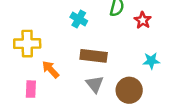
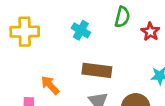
yellow cross: (27, 44) -> (25, 32), moved

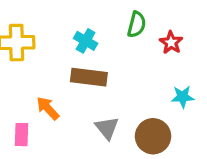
brown rectangle: (97, 70) -> (89, 77), moved

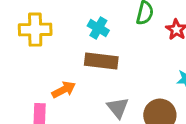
orange arrow: (48, 108) -> (64, 90), turned 105

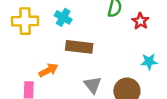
cyan cross: (98, 28) -> (63, 17), moved

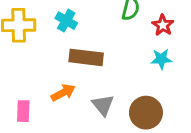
cyan star: (149, 62) -> (161, 59), moved
orange arrow: (48, 70) -> (63, 93), moved

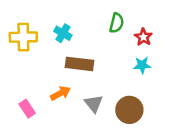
pink rectangle: (23, 111) -> (27, 109), turned -36

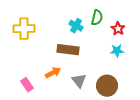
cyan cross: (63, 33) -> (76, 26), moved

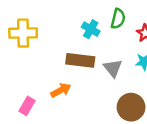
gray triangle: (79, 81) -> (113, 68), moved
pink rectangle: (27, 85) -> (27, 106), turned 64

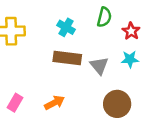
cyan cross: (91, 29) -> (66, 27), moved
orange arrow: (61, 90) -> (55, 103), moved

